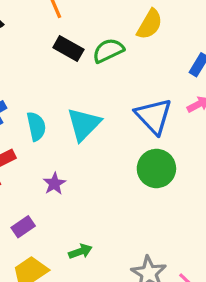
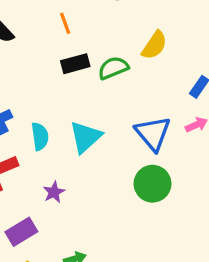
black rectangle: (68, 49) -> (75, 64), turned -48
purple rectangle: (23, 227) -> (21, 232), size x1.4

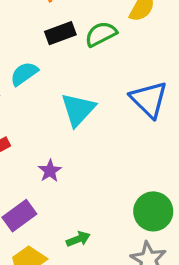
cyan semicircle: (40, 136) -> (24, 74), moved, turned -112
green circle: (153, 184) -> (153, 211), moved

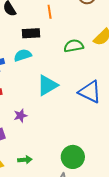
black rectangle: (60, 33) -> (31, 33), moved
blue triangle: (149, 99) -> (90, 92), turned -35

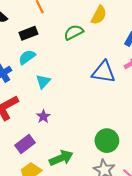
cyan triangle: (47, 85) -> (43, 81), moved, size x0.7
green arrow: (25, 160) -> (61, 158), size x1.6

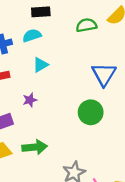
blue triangle: (104, 72) -> (104, 74), turned 35
green circle: (107, 141) -> (91, 112), moved

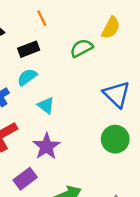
cyan triangle: (40, 65) -> (46, 105), turned -35
purple star: (30, 100) -> (46, 146), size x1.6

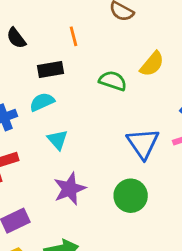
green semicircle: (81, 48) -> (113, 81), turned 35
purple star: (46, 146) -> (70, 189), moved

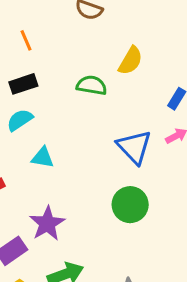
orange line: (73, 36) -> (26, 40), moved
cyan triangle: (57, 140) -> (43, 157), turned -30
purple star: (70, 189) -> (47, 223), moved

